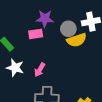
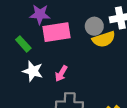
purple star: (45, 19) -> (40, 14), moved
pink rectangle: (36, 34) -> (56, 32), size x1.6

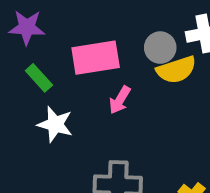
purple star: (40, 14) -> (27, 27), moved
pink arrow: (61, 73) -> (120, 100), moved

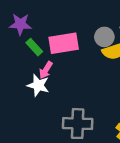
green rectangle: (39, 78) -> (34, 47), moved
pink arrow: (120, 100) -> (46, 70), moved

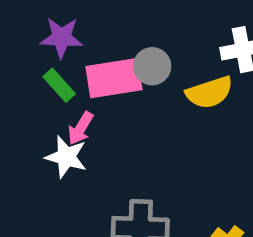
purple star: (20, 24) -> (61, 38), moved
gray circle: (104, 37) -> (152, 66), moved

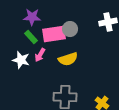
yellow semicircle: (209, 92) -> (68, 59), moved
white star: (66, 157) -> (21, 60), moved

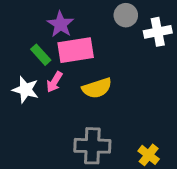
purple star: (32, 17) -> (60, 24), moved, turned 30
gray circle: (70, 29) -> (126, 15), moved

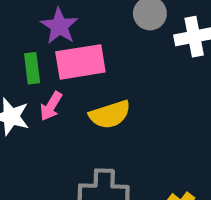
green rectangle: (41, 55) -> (32, 68), turned 35

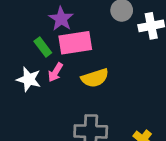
green rectangle: (32, 68) -> (43, 47), turned -30

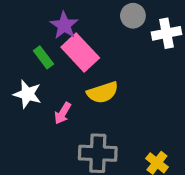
pink rectangle: (75, 43) -> (80, 53), turned 56
pink arrow: (55, 72) -> (63, 113), moved

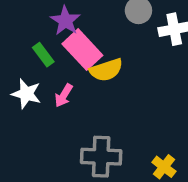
yellow semicircle: (103, 92) -> (106, 70), moved
pink arrow: (63, 113) -> (64, 95), moved

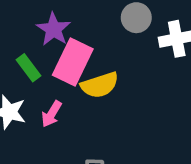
pink rectangle: (82, 50) -> (73, 62), turned 69

